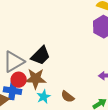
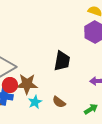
black trapezoid: (41, 56) -> (62, 61), moved, turned -35

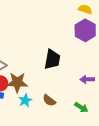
green arrow: (91, 109) -> (81, 107), turned 64

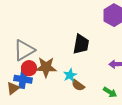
cyan star: (25, 100) -> (70, 75), moved

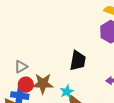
gray triangle: (24, 50) -> (21, 67), size x0.6

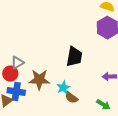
red circle: (26, 85) -> (10, 74), moved

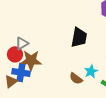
brown star: (39, 80) -> (31, 60), moved
cyan star: (63, 88) -> (91, 71), moved

